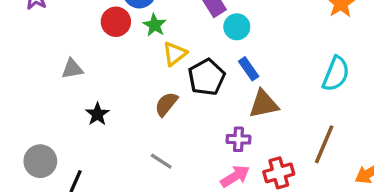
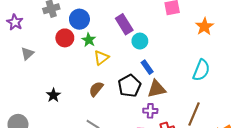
gray triangle: (72, 69) -> (27, 54), moved, turned -32
black pentagon: (207, 77) -> (129, 86), moved
purple cross: (238, 139) -> (150, 111), moved

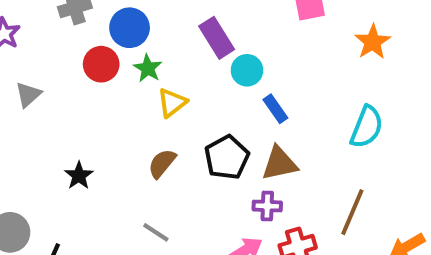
blue rectangle: (147, 67) -> (275, 109), moved

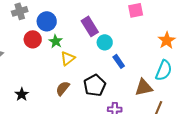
orange star: (373, 42) -> (167, 40), moved
brown triangle: (279, 163) -> (144, 87), moved

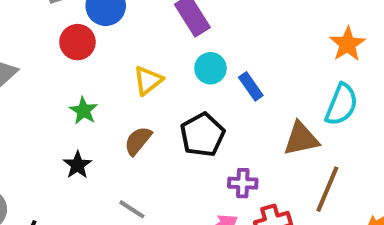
green star: (56, 41) -> (84, 111), moved
cyan circle: (105, 42) -> (210, 68), moved
black star: (22, 94) -> (77, 165), moved

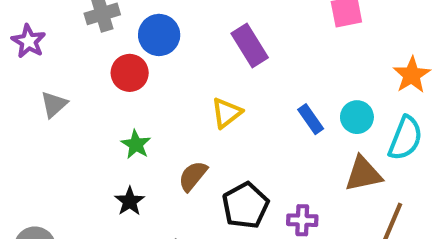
cyan circle: (210, 68) -> (357, 117), moved
yellow triangle: (148, 80) -> (226, 113), moved
black pentagon: (202, 135) -> (245, 205), moved

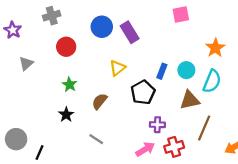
blue circle: (159, 35) -> (102, 27), moved
blue rectangle: (311, 119) -> (162, 71), turned 56
black pentagon: (245, 205) -> (143, 92), moved

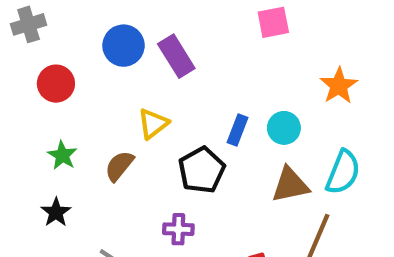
cyan semicircle: (212, 81) -> (343, 172), moved
brown semicircle: (100, 101) -> (119, 166), moved
purple cross: (157, 125) -> (178, 229), moved

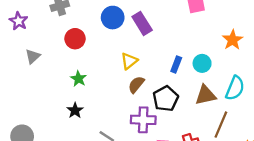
brown semicircle: (119, 166) -> (136, 85), moved
black pentagon: (202, 170) -> (166, 99), moved
purple cross: (178, 229) -> (143, 120), size x1.5

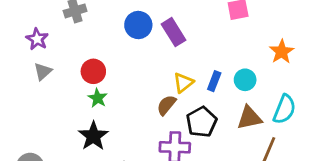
purple star: (19, 21) -> (37, 39), moved
red circle: (75, 39) -> (93, 71), moved
yellow triangle: (129, 61) -> (183, 83), moved
black star: (75, 110) -> (93, 136), size x1.5

